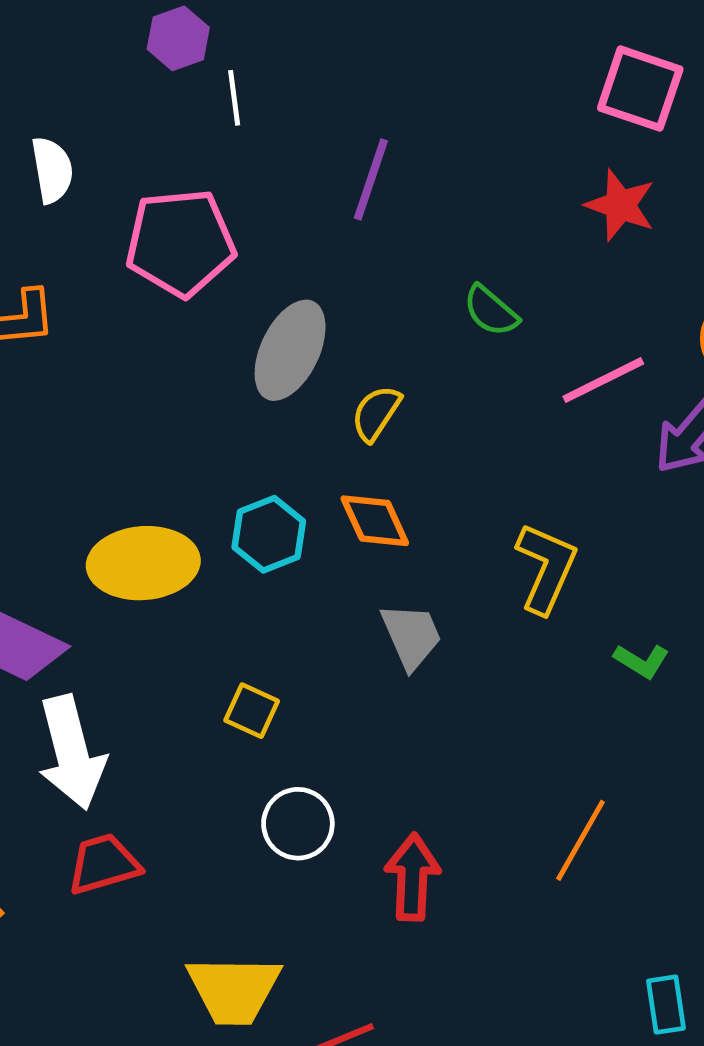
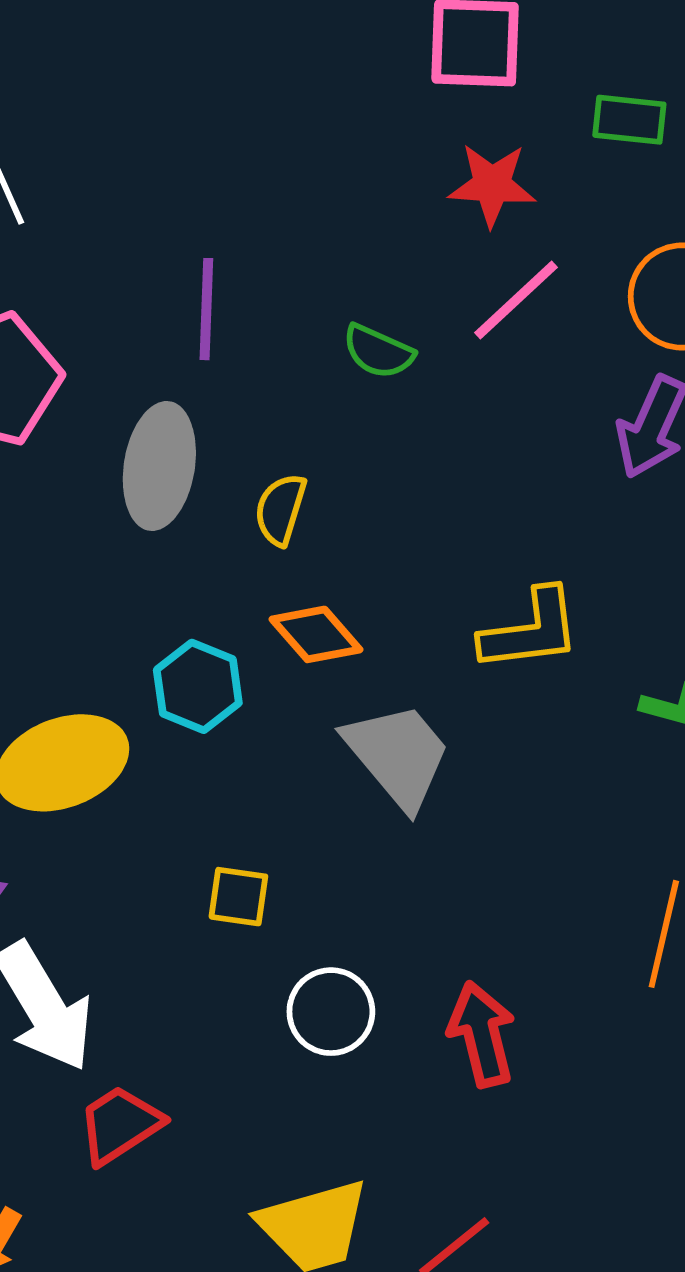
purple line: (371, 180) -> (206, 309), moved
pink line: (603, 380) -> (516, 300), moved
yellow L-shape: (546, 568) -> (531, 630), turned 76
gray trapezoid: (411, 636) -> (398, 755), size x1.4

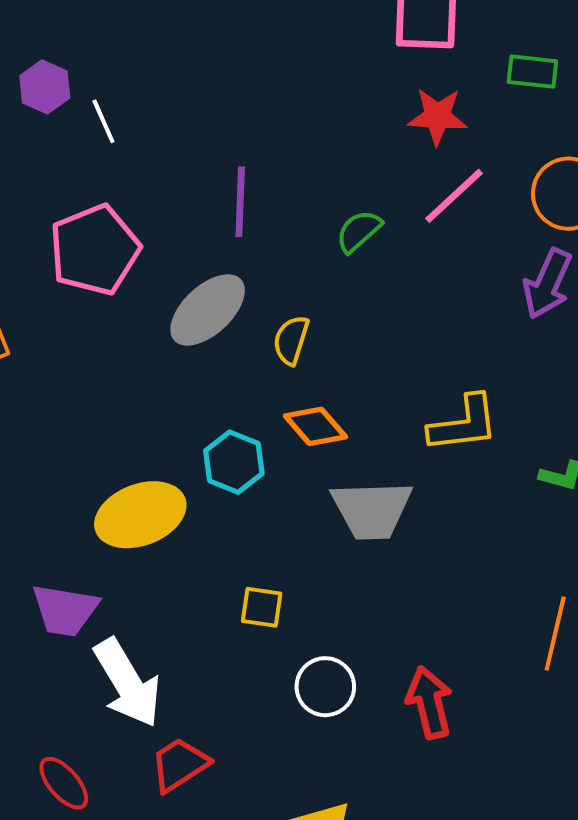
green semicircle: (378, 351) -> (359, 231), turned 114
gray ellipse: (159, 466) -> (208, 310), turned 38
gray trapezoid: (398, 755) -> (372, 510), turned 128

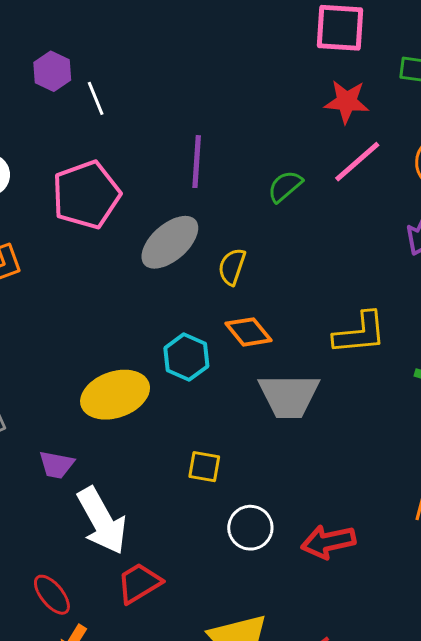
purple trapezoid: (65, 610) -> (56, 465), size x0.7
red arrow: (429, 702) -> (328, 542), turned -90

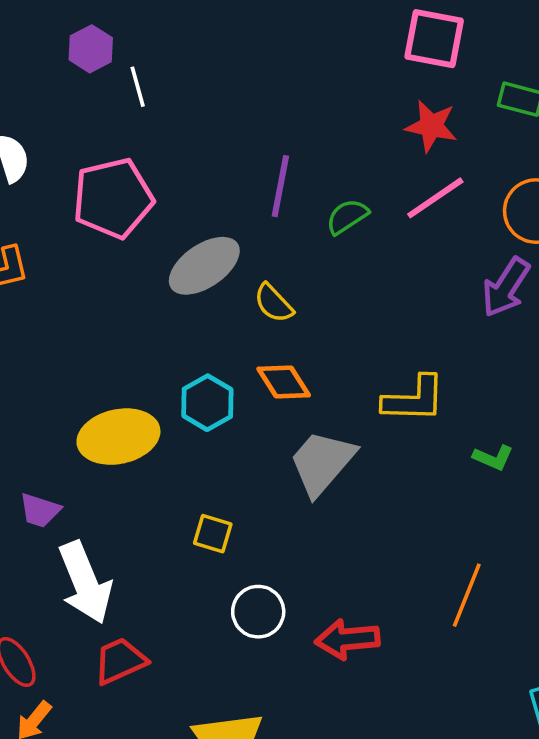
purple line: (197, 162) -> (280, 186), moved
yellow semicircle: (232, 267) -> (274, 303), turned -69
gray trapezoid: (289, 396) -> (322, 463), turned 124

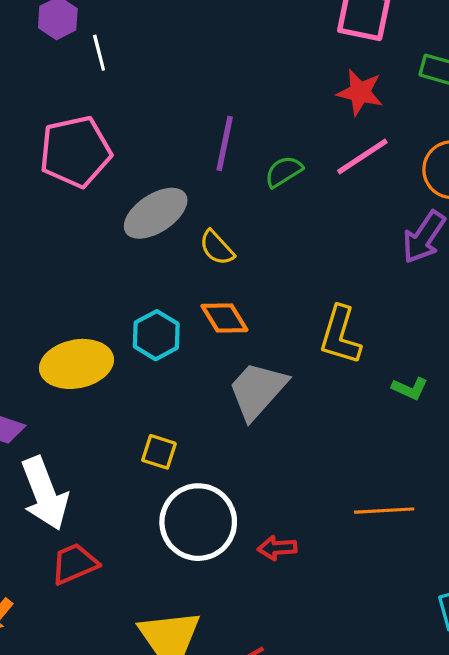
yellow L-shape: (414, 399) -> (340, 335), turned 104
orange line: (467, 595) -> (384, 511), turned 64
white circle: (258, 612) -> (198, 522), size x1.6
red arrow: (347, 639) -> (277, 548), size x0.7

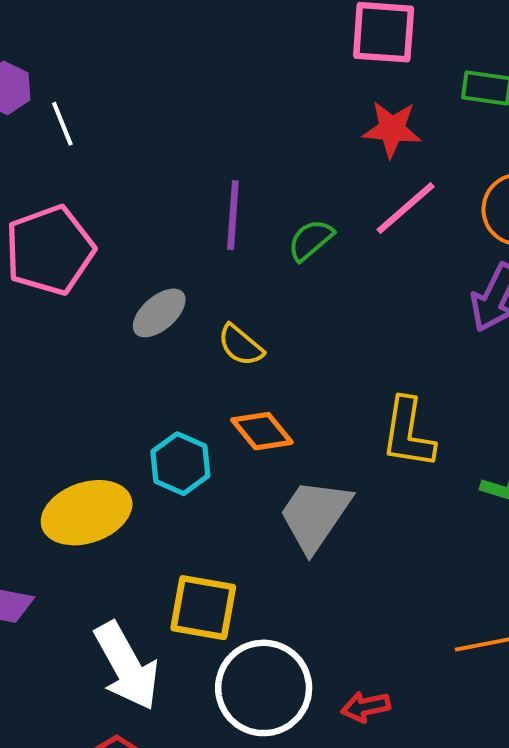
gray ellipse: (156, 213) -> (159, 313), size x0.7
yellow square: (159, 452) -> (203, 608), size x1.6
white arrow: (45, 493) -> (127, 666), moved

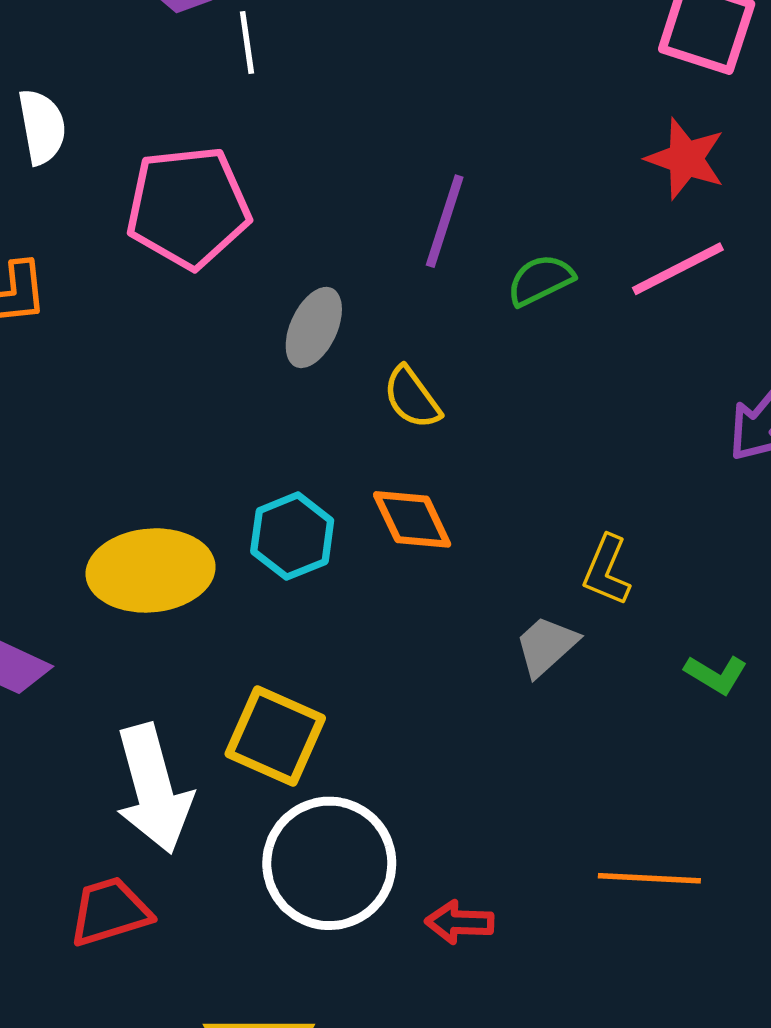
gray ellipse: (159, 313) -> (314, 327), turned -38
yellow L-shape: (408, 433) -> (607, 570), size x0.7
gray trapezoid: (315, 515) -> (546, 646), moved, size x0.6

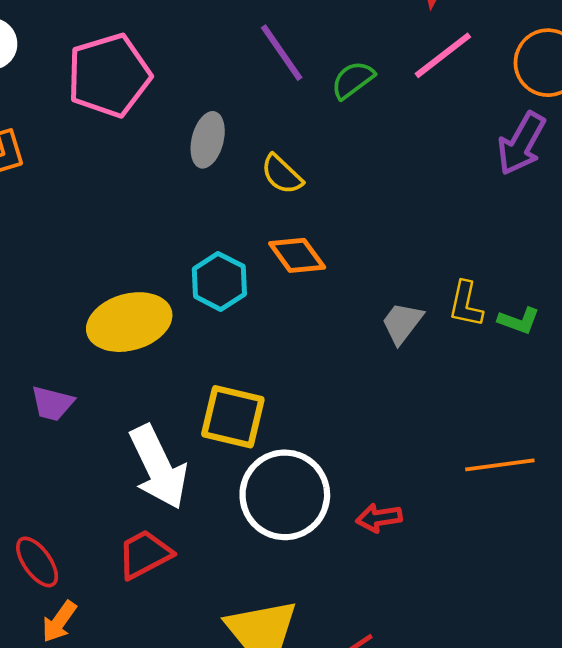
purple line: (445, 221) -> (282, 53), turned -42
yellow L-shape: (607, 570) -> (466, 304), moved

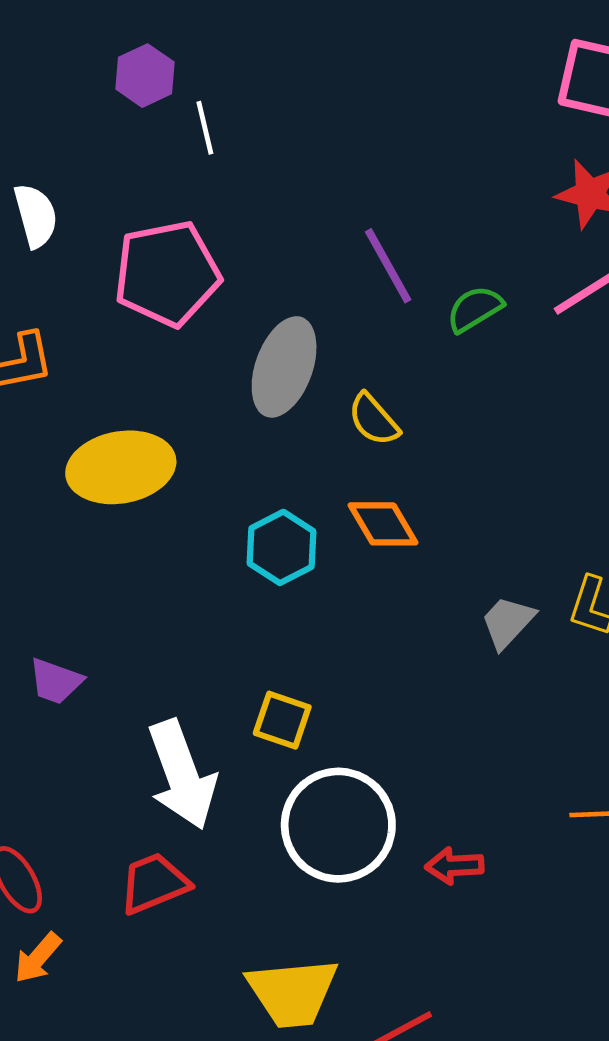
gray ellipse: (208, 140) -> (284, 367), size x1.4
yellow ellipse: (129, 322) -> (121, 467), moved
yellow square: (233, 417) -> (282, 720), size x0.7

